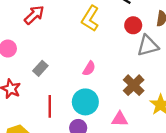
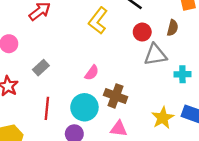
brown cross: (134, 85) -> (116, 96), moved, turned -30

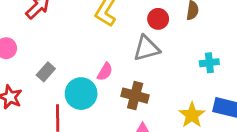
gray triangle: (155, 55) -> (146, 48), moved
cyan circle: (84, 107) -> (81, 94), moved

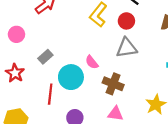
red circle: (158, 19) -> (126, 21), moved
pink semicircle: (105, 72) -> (92, 62), turned 104

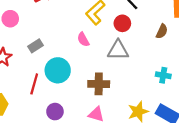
pink semicircle: (92, 62) -> (83, 39), moved
brown cross: (113, 84) -> (99, 84), turned -30

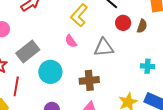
red circle: (122, 23) -> (123, 23), moved
gray rectangle: (35, 46) -> (28, 52), size x1.6
red line: (34, 84) -> (16, 86), moved

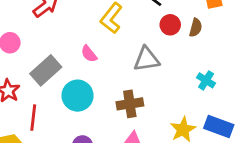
pink semicircle: (71, 41) -> (89, 54), moved
cyan cross: (147, 66) -> (206, 80), turned 32

